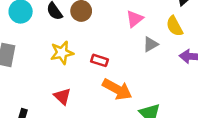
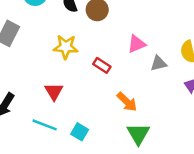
pink triangle: (135, 19) -> (137, 44), moved
orange arrow: (117, 89) -> (127, 102), moved, size x0.7

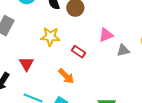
red triangle: (54, 92) -> (26, 64), moved
orange arrow: (127, 102) -> (66, 76), moved

